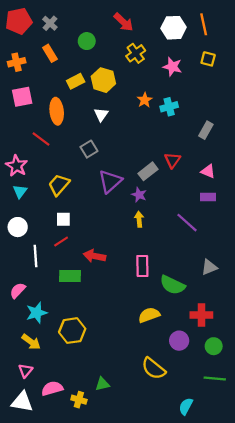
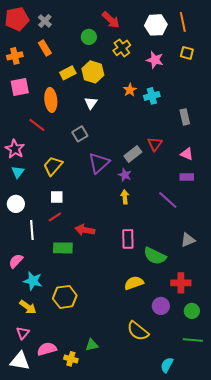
green circle: (87, 41) -> (89, 37), moved
gray rectangle: (206, 130) -> (185, 117), turned -42
cyan star: (37, 313) -> (33, 281), turned 30

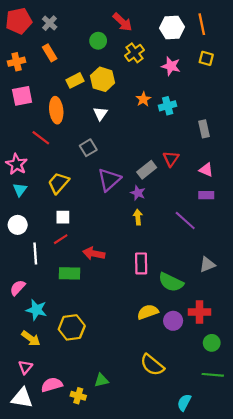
purple circle: (161, 306) -> (173, 321), moved

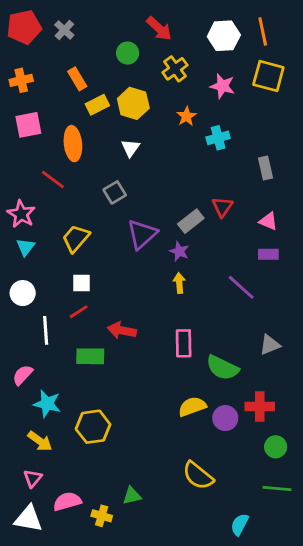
orange rectangle: (50, 53) -> (77, 79), moved
yellow square: (206, 58) -> (268, 76), size x1.6
orange star: (143, 99) -> (186, 116), moved

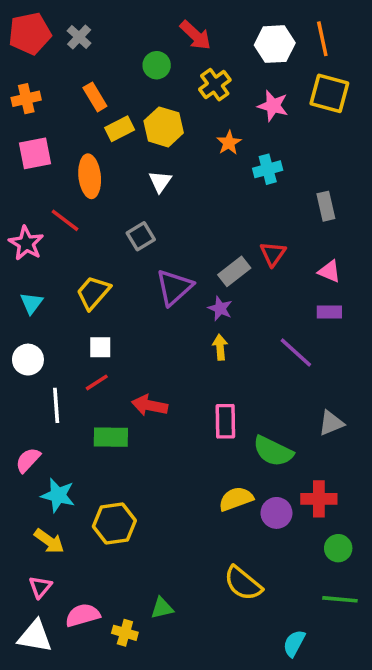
pink star: (21, 214) -> (26, 243), moved

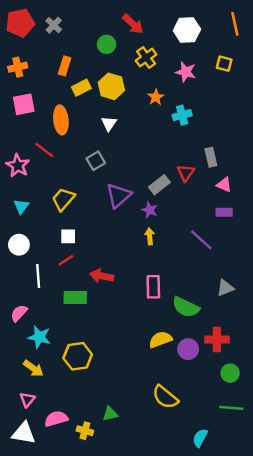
orange line: (322, 39) -> (235, 24), moved
yellow square: (329, 93) -> (224, 64), size x0.6
orange rectangle: (95, 97) -> (65, 66), turned 48
gray rectangle: (326, 206) -> (211, 157), moved

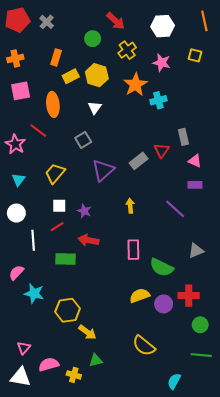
orange star: (156, 97) -> (135, 85), size x1.6
purple star: (150, 210) -> (84, 211), moved
yellow arrow: (33, 368) -> (87, 332), moved

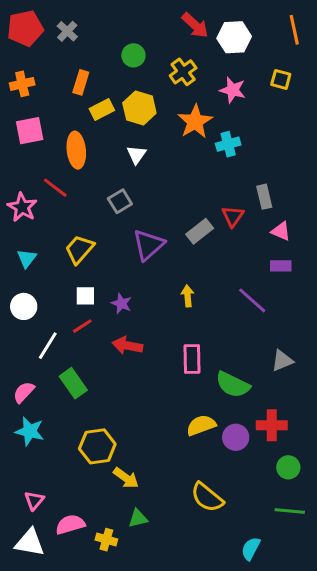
red arrow: (116, 21) -> (195, 25), moved
white line: (33, 240) -> (48, 346), turned 36
green rectangle: (65, 259) -> (73, 383), moved, turned 54
cyan star: (34, 293) -> (30, 431), moved

